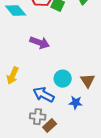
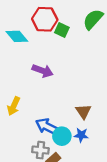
cyan circle: (63, 79) -> (62, 136), moved
brown triangle: (88, 81) -> (83, 111), moved

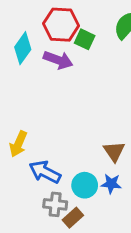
cyan diamond: (17, 36) -> (23, 48), turned 75
purple arrow: (43, 71) -> (58, 60), moved
blue arrow: (47, 126) -> (45, 172), moved

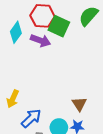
green square: (85, 39) -> (59, 26), size x1.5
blue arrow: (45, 172) -> (31, 118), turned 110

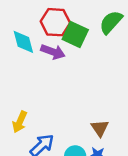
cyan diamond: (16, 32) -> (23, 42), turned -50

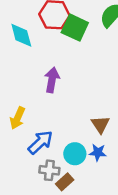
purple arrow: (53, 52) -> (52, 80), moved, turned -100

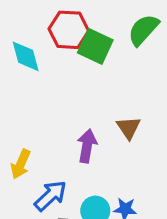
purple arrow: (52, 80) -> (87, 146), moved
brown triangle: (100, 124) -> (128, 128), moved

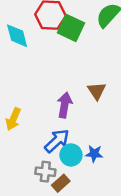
blue arrow: (50, 196) -> (57, 141), moved

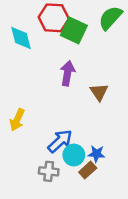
purple arrow: (65, 105) -> (68, 73), moved
brown rectangle: (61, 183) -> (88, 170), moved

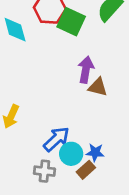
purple arrow: (68, 73) -> (86, 70), moved
brown triangle: (99, 92) -> (98, 87), turned -42

